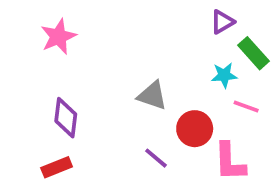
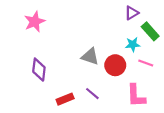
red circle: (195, 129) -> (115, 65), moved
red rectangle: (57, 167) -> (65, 99), moved

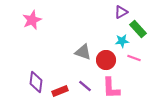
purple diamond: (39, 70) -> (36, 82), moved
pink L-shape: (136, 96) -> (111, 88), moved

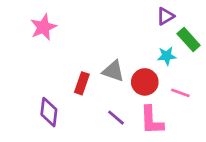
pink line: (134, 58) -> (180, 93), moved
red rectangle: (60, 91) -> (82, 83), moved, turned -49

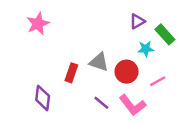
purple triangle: (165, 16) -> (137, 21), moved
pink line: (180, 93) -> (158, 81), turned -49
pink L-shape: (152, 120) -> (133, 105), turned -36

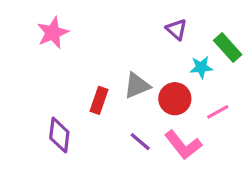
purple triangle: (137, 21) -> (176, 29), moved, turned -49
gray triangle: (99, 62) -> (137, 86), turned -42

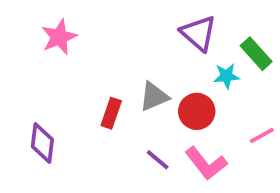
purple triangle: (176, 29) -> (199, 33), size x1.5
pink line: (218, 112) -> (262, 136), moved
purple diamond: (59, 135) -> (42, 143), moved

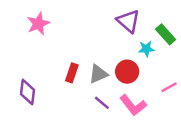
gray triangle: (154, 96) -> (98, 74), moved

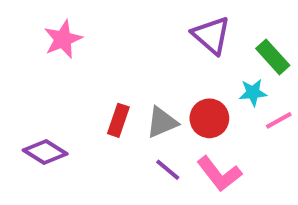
cyan star: (146, 49) -> (253, 93), moved
pink line: (169, 87) -> (279, 120), moved
purple diamond: (27, 92) -> (45, 152), turned -65

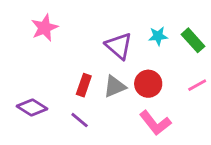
purple triangle: (211, 35) -> (119, 46), moved
cyan star: (253, 93) -> (158, 36), moved
purple line: (168, 170) -> (80, 120), moved

